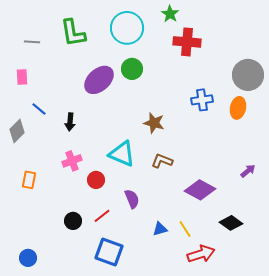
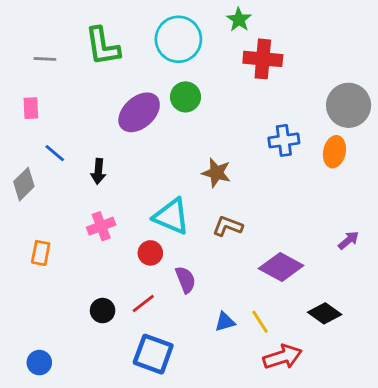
red circle: (96, 180) -> (150, 253), moved

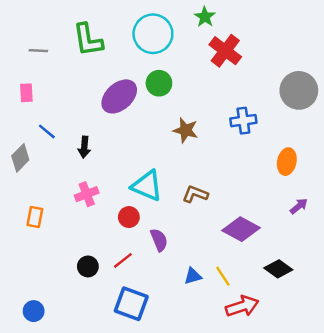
red cross: (263, 59) -> (225, 51), turned 32
orange ellipse: (334, 152) -> (287, 162), moved
brown star: (216, 173) -> (186, 130), moved

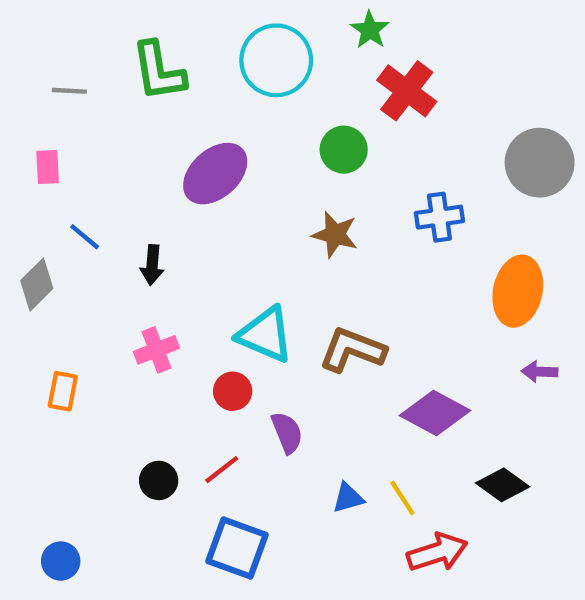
green circle: (159, 83) -> (344, 150), moved
orange ellipse: (287, 162) -> (518, 291), size x1.4
brown L-shape: (195, 194) -> (352, 350), size x1.4
purple arrow: (299, 206) -> (540, 372), turned -138

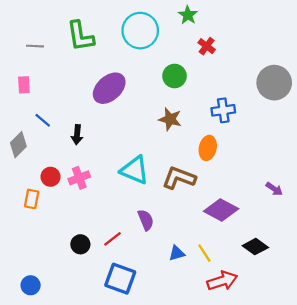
red cross: (407, 91) -> (207, 46), size x0.6
orange ellipse: (518, 291) -> (208, 148), moved, size x0.7
purple arrow: (540, 372) -> (274, 189), turned -147
red circle: (233, 391) -> (50, 177), moved

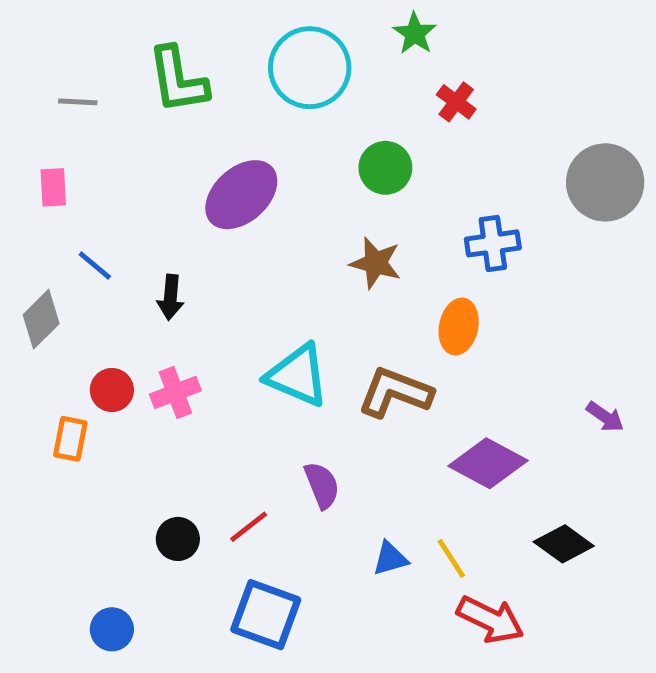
red arrow: (222, 281) -> (490, 620), turned 44
blue circle: (31, 285) -> (112, 629), moved

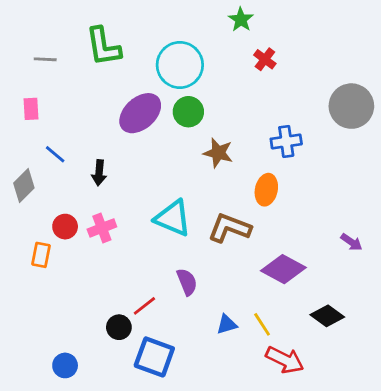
cyan circle: (310, 68) -> (180, 65), moved
green circle: (385, 168) -> (188, 112), moved
black circle: (178, 539) -> (119, 327), moved

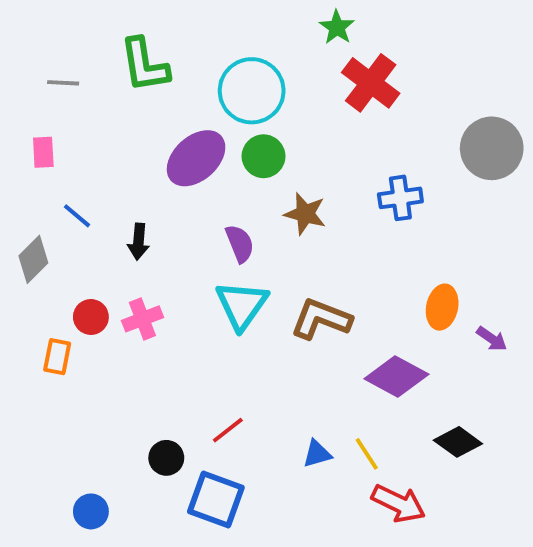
red cross: (265, 59) -> (371, 83), size x1.8
orange ellipse: (266, 190) -> (442, 307), moved
cyan triangle: (173, 218) -> (242, 305), turned 42
purple semicircle: (187, 282) -> (240, 244), moved
red line: (144, 306) -> (228, 430), moved

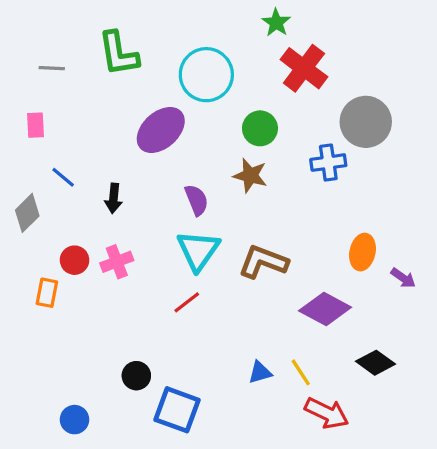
gray circle: (492, 148) -> (366, 122), moved
green circle: (264, 156) -> (260, 128), moved
red line: (228, 430) -> (187, 302), moved

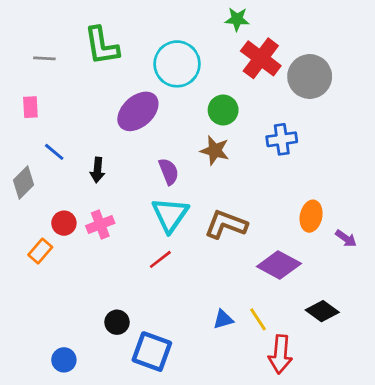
green star: (276, 23) -> (237, 19), turned -30
gray circle: (366, 122) -> (310, 76), moved
orange rectangle: (47, 293) -> (40, 251), turned 30
red arrow: (327, 413) -> (280, 354), turned 69

